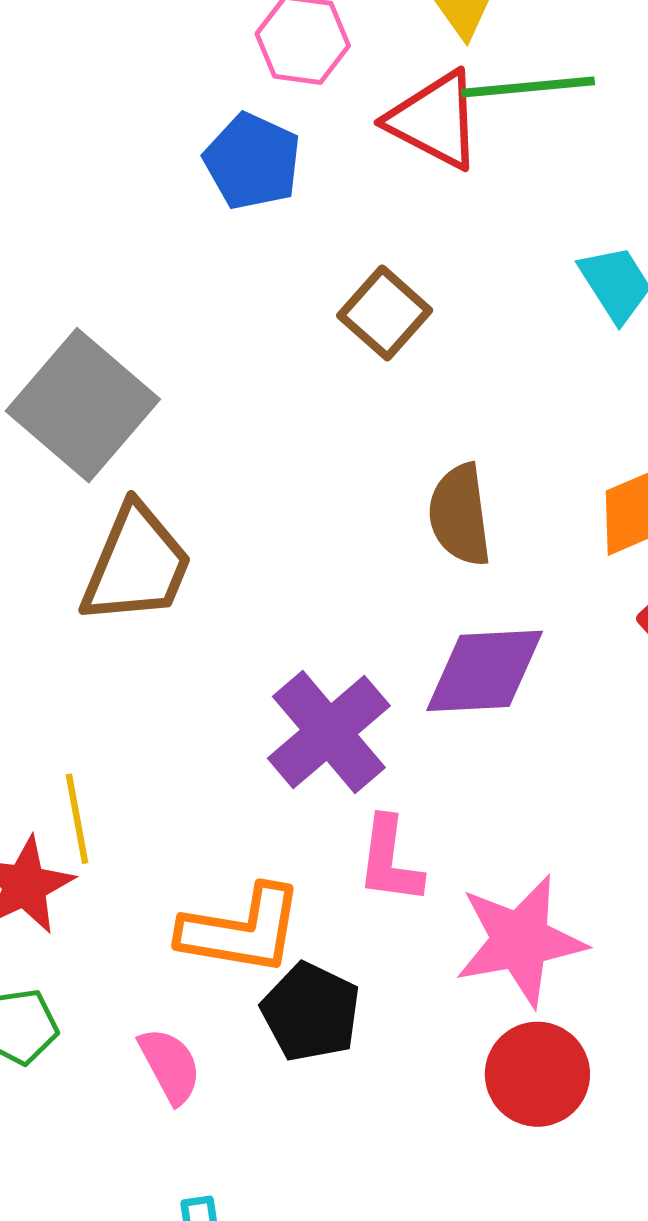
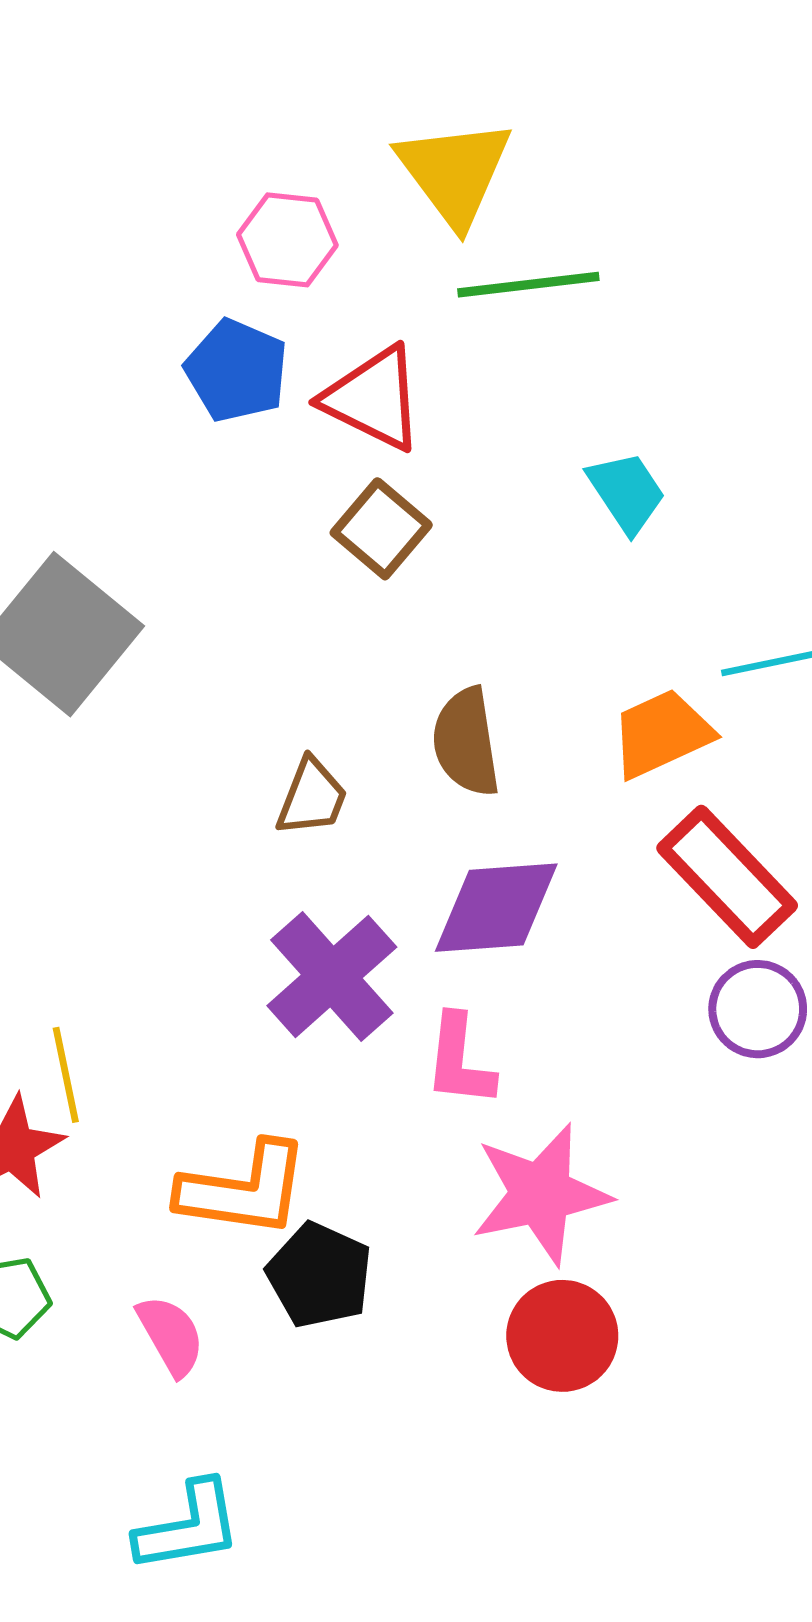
red triangle: (435, 120) -> (373, 398), moved
brown trapezoid: (136, 565) -> (312, 797), moved, size x0.6
pink L-shape: (390, 860) -> (460, 1061), moved

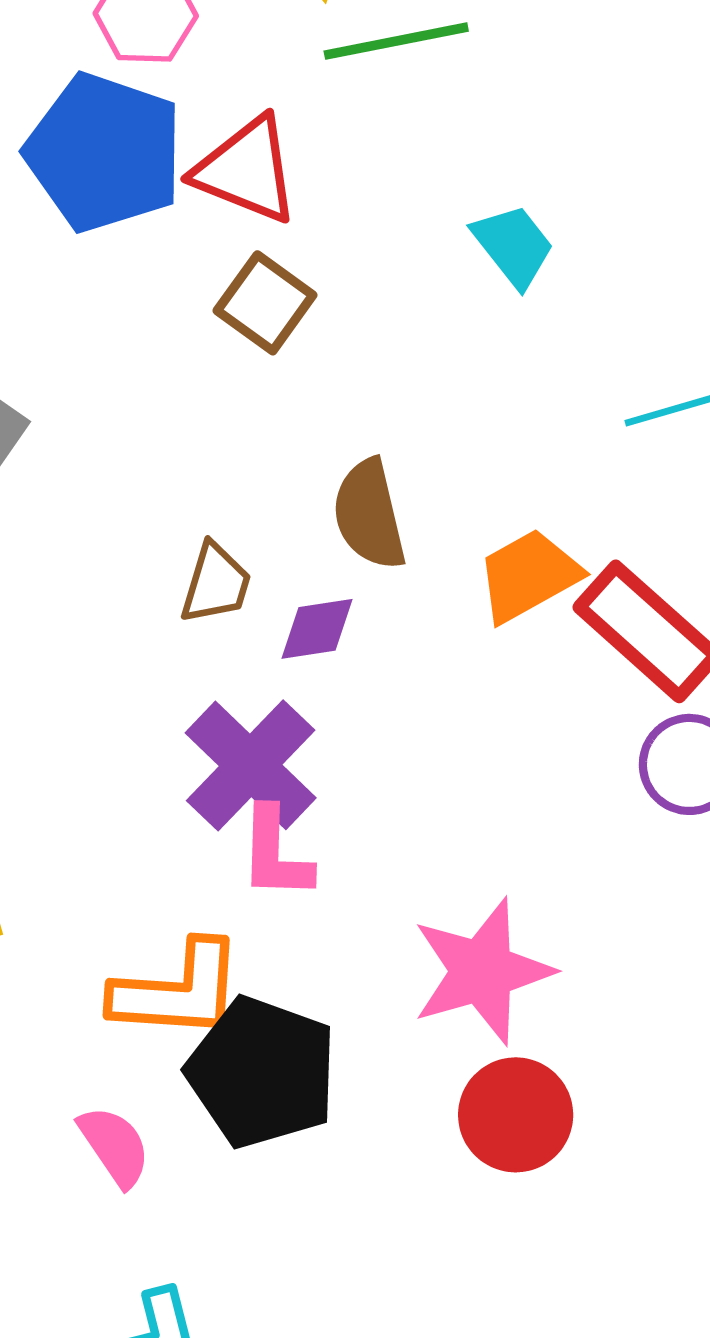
blue pentagon: (237, 371) -> (104, 153), size x1.5
orange trapezoid: (662, 734) -> (529, 576), moved
purple diamond: (496, 908) -> (317, 629), moved, size x0.6
pink L-shape: (460, 1061) -> (275, 853), moved
black pentagon: (319, 1275) -> (262, 1072), size x1.4

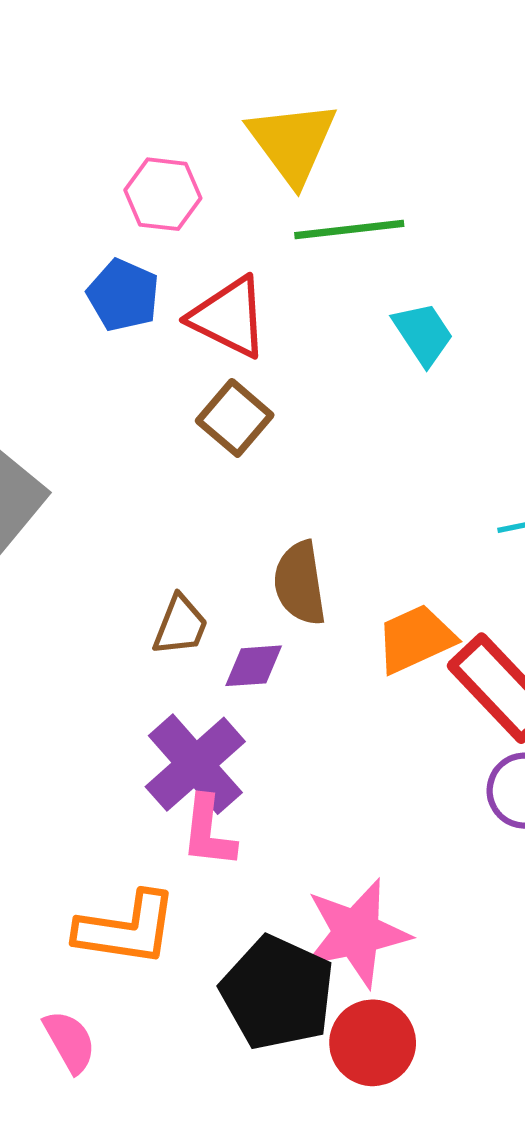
blue pentagon: (104, 153) -> (123, 295), size x0.6
cyan trapezoid: (513, 246) -> (423, 334), moved
black pentagon: (262, 1072) -> (278, 993), moved

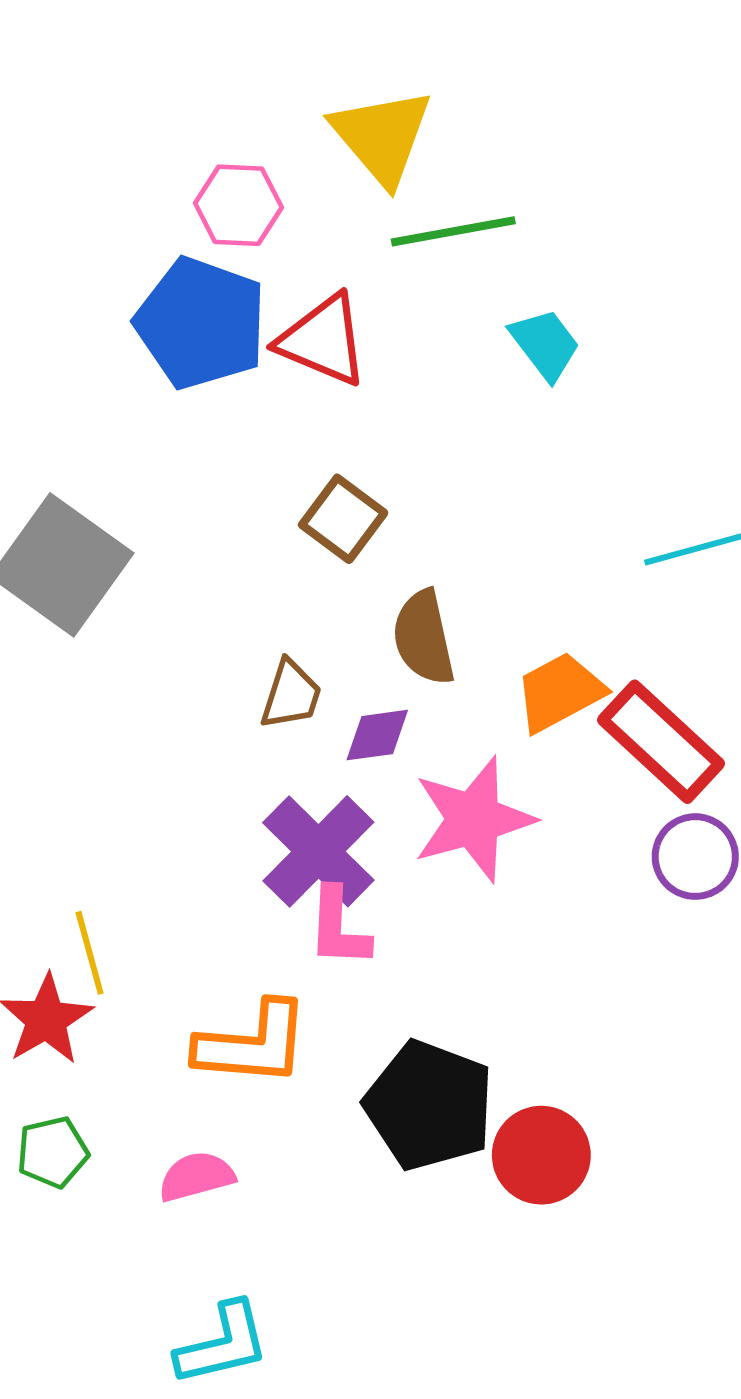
blue pentagon: (123, 295) -> (201, 323), size x1.6
brown square: (235, 418) -> (343, 519), moved
pink star: (356, 933) -> (474, 819), moved
pink semicircle: (70, 1042) -> (196, 1177), turned -72

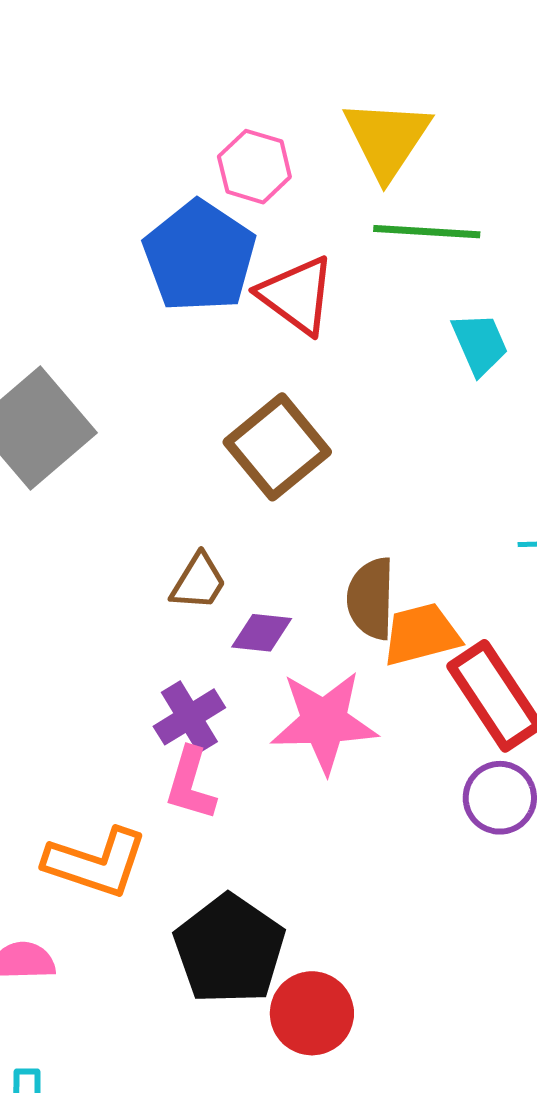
brown square: (343, 519) -> (277, 447), size x1.4
brown semicircle: (424, 638) -> (371, 598), moved
purple cross: (318, 851) -> (189, 717), size x0.7

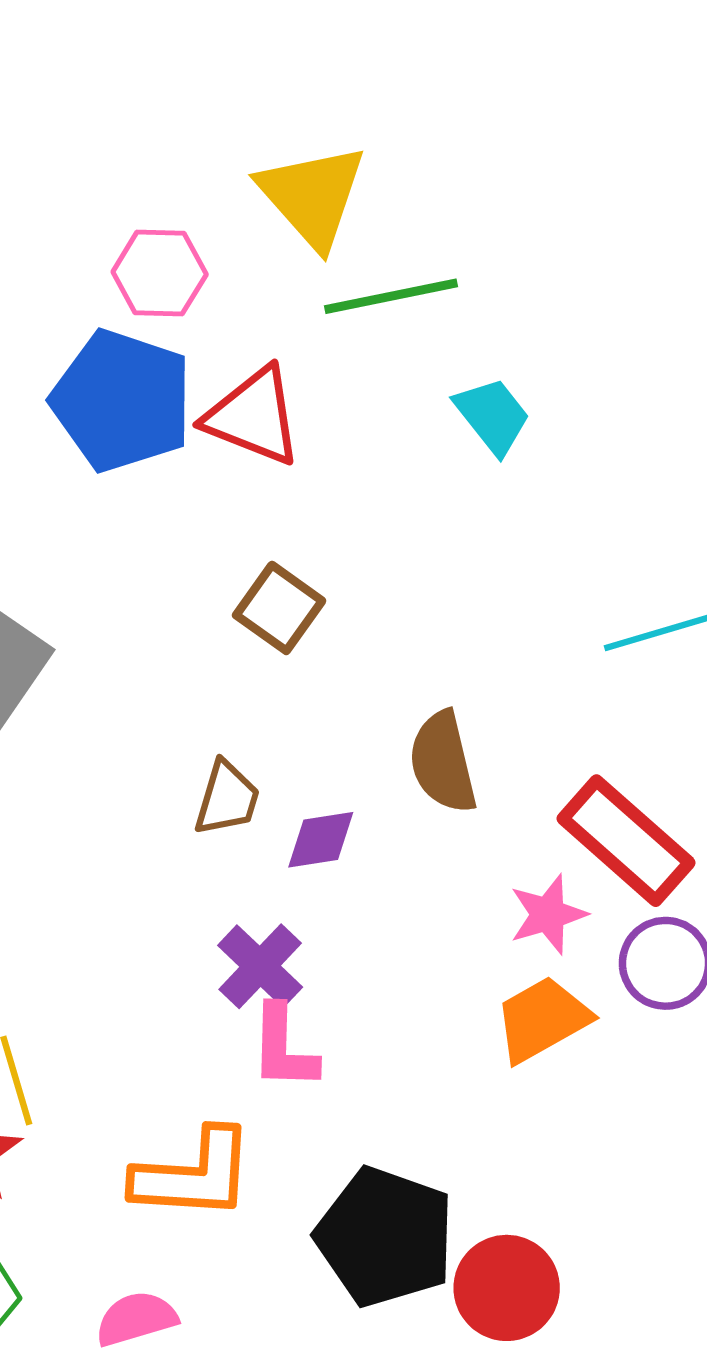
brown square: (277, 447) -> (279, 608), size x0.7
orange trapezoid: (421, 634) -> (542, 1019), moved
pink star: (324, 722) -> (548, 914), moved, size x0.6

